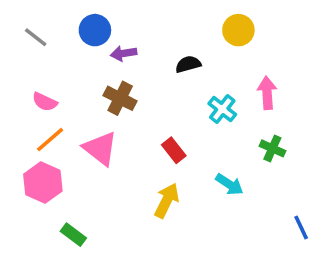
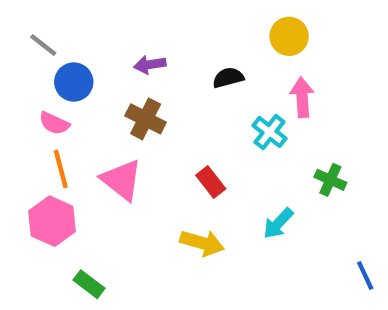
blue circle: (95, 30) -> (74, 82), moved
pink arrow: (267, 93) -> (302, 97), moved
orange line: (50, 140) -> (61, 169), turned -64
cyan arrow: (229, 184) -> (278, 223), turned 100
yellow arrow: (167, 200) -> (202, 243), turned 80

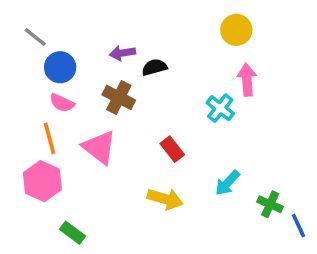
black semicircle: (228, 78) -> (154, 67), moved
pink semicircle: (54, 123) -> (62, 103), moved
green cross: (330, 180) -> (270, 204), moved

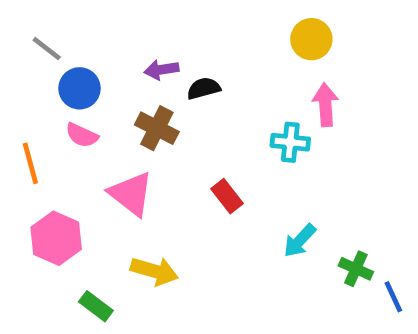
cyan cross: (220, 108) -> (290, 142), turned -32
orange line: (49, 138) -> (30, 163), moved
yellow arrow: (165, 199) -> (154, 271), moved

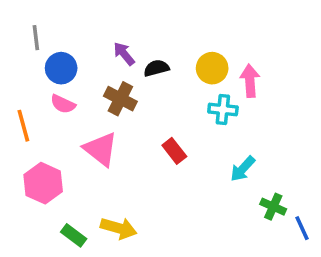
yellow circle: (311, 39) -> (212, 68), moved
gray line: (47, 49) -> (36, 38), turned 45
purple arrow: (161, 70) -> (124, 54), turned 60
cyan arrow: (300, 241) -> (243, 169), moved
yellow arrow: (154, 271) -> (119, 228), moved

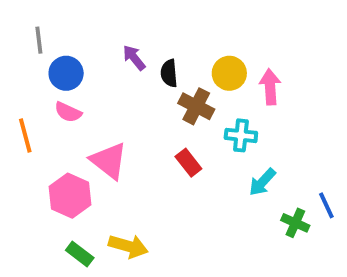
black semicircle: (156, 68) -> (169, 73), turned -80
brown cross: (120, 99) -> (196, 106), moved
cyan cross: (223, 109) -> (241, 135), moved
pink hexagon: (43, 183) -> (70, 196), moved
blue line: (302, 228) -> (326, 205), moved

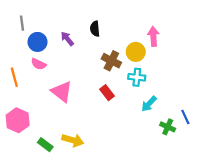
purple arrow: (134, 58) -> (67, 39), moved
black semicircle: (169, 73) -> (95, 29), moved
yellow circle: (229, 73) -> (136, 52), moved
pink arrow: (270, 87) -> (153, 36), moved
pink hexagon: (70, 196) -> (18, 120), moved

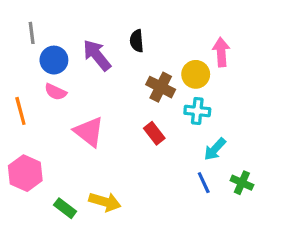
purple arrow: (67, 39) -> (97, 55), size x1.5
blue line: (185, 117) -> (204, 183), moved

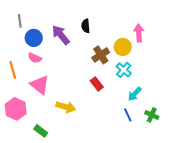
brown cross: (161, 87) -> (101, 55), turned 30
cyan cross: (197, 111) -> (124, 70), turned 35
pink triangle: (89, 132) -> (40, 85), moved
yellow arrow: (105, 202) -> (66, 107), moved

